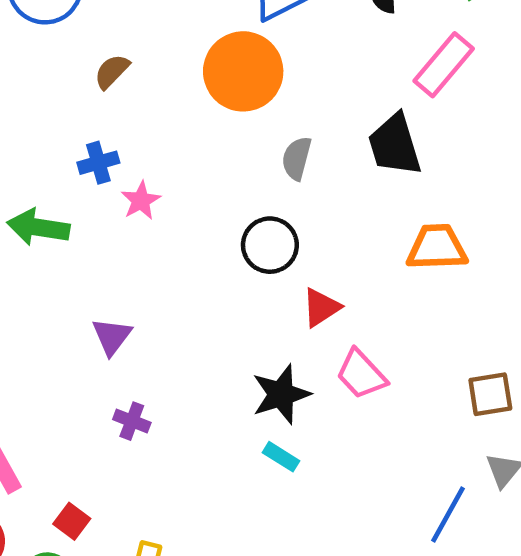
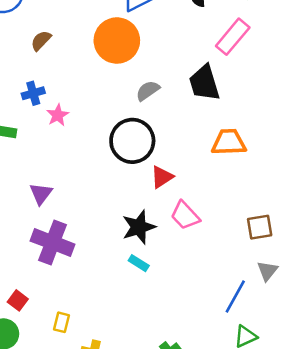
gray semicircle: (297, 158) -> (148, 91), turned 40
black circle: (270, 245) -> (132, 141), size x1.4
purple cross: (132, 421) -> (53, 243), size x2.0

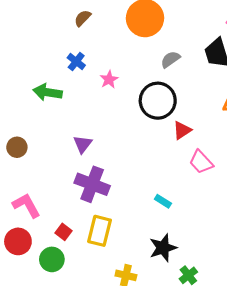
blue cross: (33, 93) -> (76, 62), turned -36
pink star: (58, 115) -> (109, 79), moved
black star: (139, 227) -> (163, 248), moved
yellow rectangle: (62, 322) -> (99, 231), moved, size x1.8

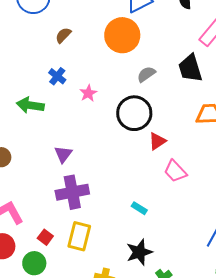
purple cross: (92, 184) -> (72, 192), turned -32

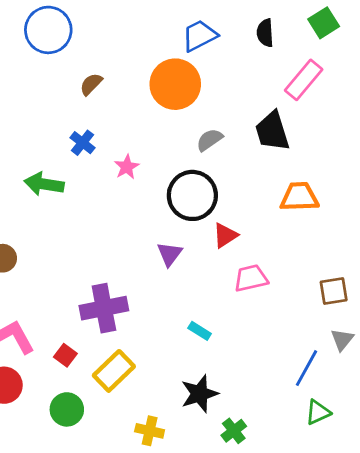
purple triangle: (63, 154) -> (170, 254), moved
pink trapezoid: (175, 171) -> (251, 278), turned 120
yellow rectangle: (79, 236) -> (114, 371), turned 32
red square: (45, 237) -> (65, 355), moved
green circle: (34, 263) -> (67, 409), moved

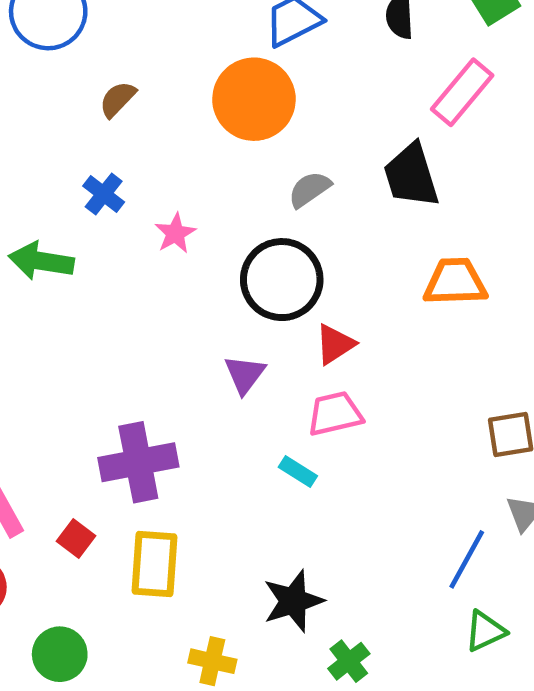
pink trapezoid: (251, 278) -> (335, 414), moved
cyan rectangle: (200, 331) -> (298, 472), moved
yellow rectangle: (114, 371) -> (155, 564), turned -42
green circle: (67, 409) -> (60, 654), moved

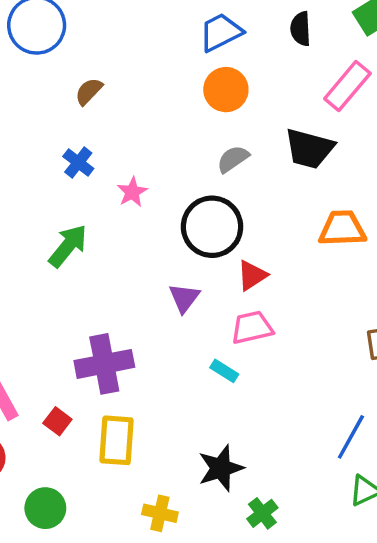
orange circle: (254, 99) -> (226, 90), moved, size x0.7
black trapezoid: (411, 176) -> (309, 149), turned -58
green arrow: (41, 261) -> (68, 246), moved, turned 120

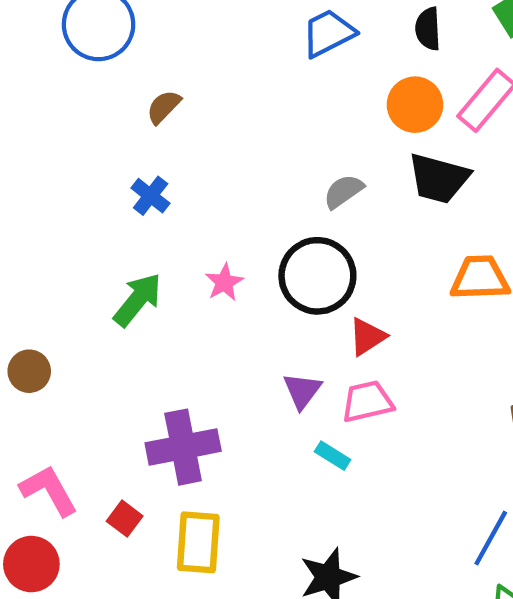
orange circle: (226, 90) -> (415, 105), moved
pink star: (132, 192) -> (224, 282), moved
purple triangle: (184, 298) -> (302, 391), moved

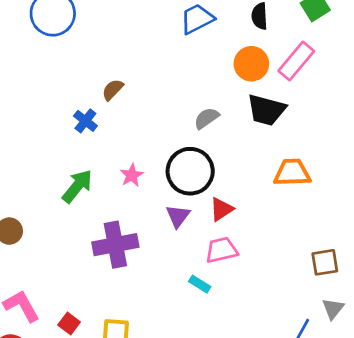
brown semicircle: (164, 107) -> (113, 90), moved
purple triangle: (302, 391) -> (178, 216), moved
purple cross: (183, 447) -> (115, 245), moved

